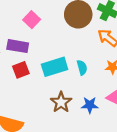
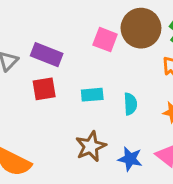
pink square: (32, 20) -> (105, 40), moved, turned -35
cyan rectangle: (55, 67) -> (92, 95), size x0.6

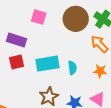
pink square: (105, 40) -> (39, 17), moved
cyan rectangle: (92, 95) -> (47, 64), size x1.6

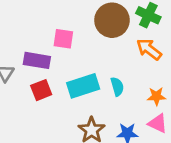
pink square: (39, 17) -> (63, 39), moved
orange star: (100, 71) -> (156, 96), moved

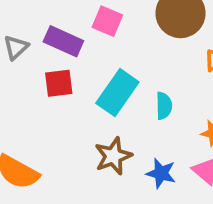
cyan rectangle: (83, 86) -> (117, 93), turned -52

